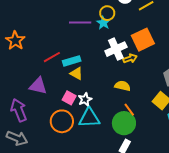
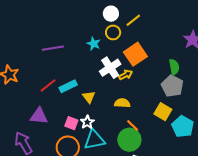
yellow circle: (107, 13) -> (113, 32), moved
purple line: (80, 23) -> (53, 48), moved
yellow triangle: (76, 73) -> (89, 97), moved, turned 32

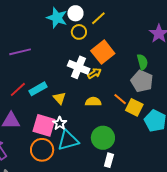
cyan star: (94, 44) -> (57, 18), moved, size x1.5
white cross: (110, 68) -> (79, 67), turned -30
pink square: (71, 123) -> (44, 125), size x1.6
orange line: (133, 125) -> (120, 99), moved

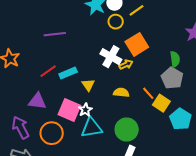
orange circle: (42, 150) -> (52, 133), moved

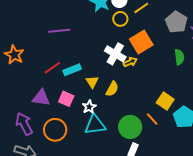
gray pentagon: (172, 78) -> (176, 22), moved
yellow semicircle: (121, 93) -> (112, 89), moved, turned 112
orange line: (148, 93) -> (152, 119), moved
pink square: (69, 110) -> (66, 99), moved, size x0.7

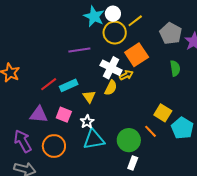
yellow circle: (120, 19) -> (115, 33), size x1.5
purple line: (59, 31) -> (79, 50), moved
yellow semicircle: (112, 89) -> (111, 88), moved

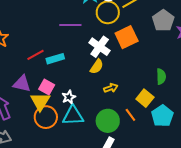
green semicircle: (175, 68) -> (161, 77), moved
yellow arrow: (126, 75) -> (111, 88), moved
yellow triangle: (89, 97) -> (40, 101), moved, size x1.5
orange circle: (54, 146) -> (46, 117), moved

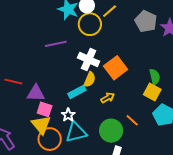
orange square: (127, 37) -> (116, 68), moved
red line: (36, 55) -> (13, 82), moved, turned 54
cyan rectangle: (55, 59) -> (77, 92), moved
purple triangle: (22, 84) -> (36, 93), moved
yellow square: (145, 98) -> (152, 92), moved

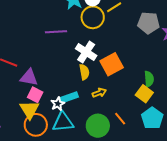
gray pentagon: (146, 21) -> (149, 23), turned -30
yellow semicircle: (90, 80) -> (84, 72), turned -42
cyan rectangle: (77, 92) -> (69, 97), moved

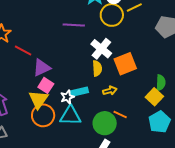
purple triangle: (29, 77) -> (42, 68), turned -42
orange line: (120, 119) -> (120, 115), moved, turned -32

